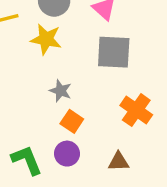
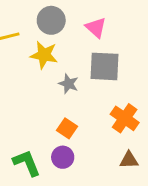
gray star: (61, 91) -> (68, 84), moved
brown triangle: (119, 162) -> (129, 160), moved

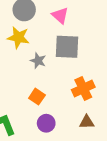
orange cross: (125, 118) -> (83, 88), turned 30
purple circle: (63, 157) -> (46, 123), moved

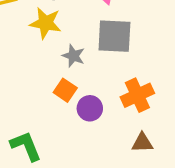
orange square: (37, 97) -> (65, 90), moved
purple circle: (46, 123) -> (90, 108), moved

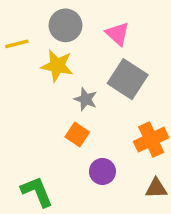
gray square: (114, 36) -> (128, 79), turned 30
purple circle: (90, 108) -> (102, 171), moved

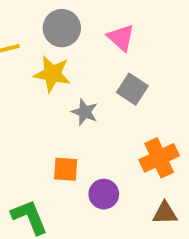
gray square: (128, 79) -> (132, 89), size x0.7
orange square: (77, 135) -> (66, 169), moved, turned -30

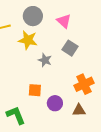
brown triangle: (165, 213) -> (79, 110), moved

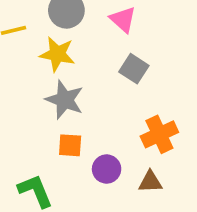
gray star: (45, 60) -> (65, 100), moved, size x1.5

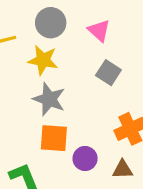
orange square: (70, 145) -> (54, 138), size x1.4

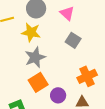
gray star: (49, 99) -> (35, 57), turned 30
orange square: (54, 138) -> (38, 82), turned -36

